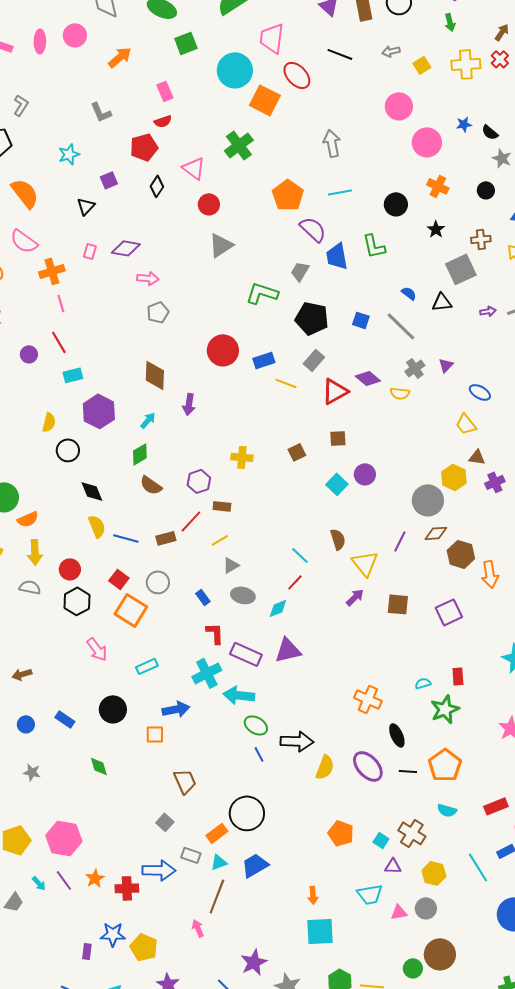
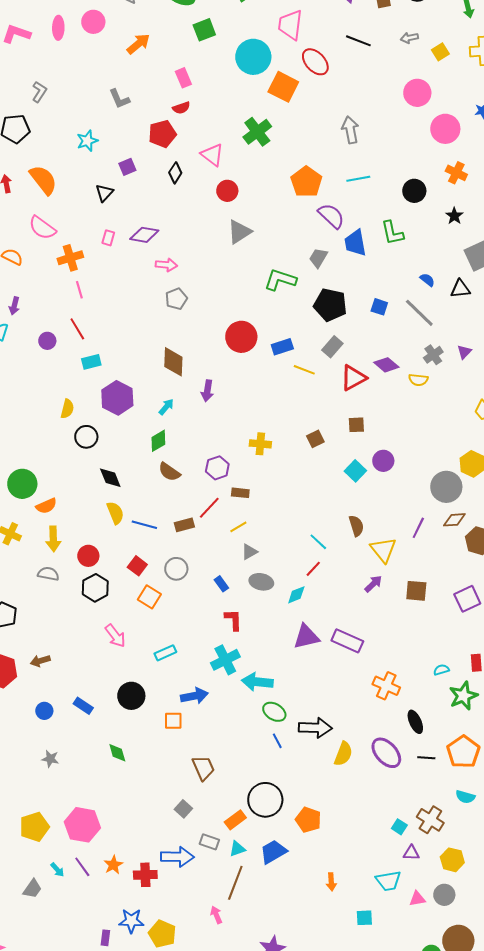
orange square: (131, 610) -> (149, 597), size x0.7
purple rectangle: (246, 654) -> (347, 641), moved
orange pentagon: (341, 833) -> (308, 820), moved
cyan square: (320, 931) -> (364, 918), moved, size x0.6

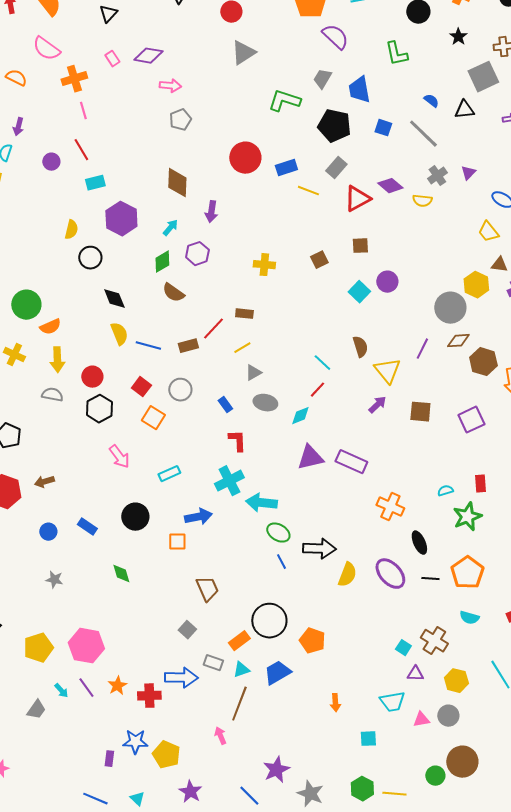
pink rectangle: (108, 238) -> (112, 59), turned -49
blue trapezoid: (355, 243) -> (359, 90), moved
purple hexagon: (217, 468) -> (197, 254), moved

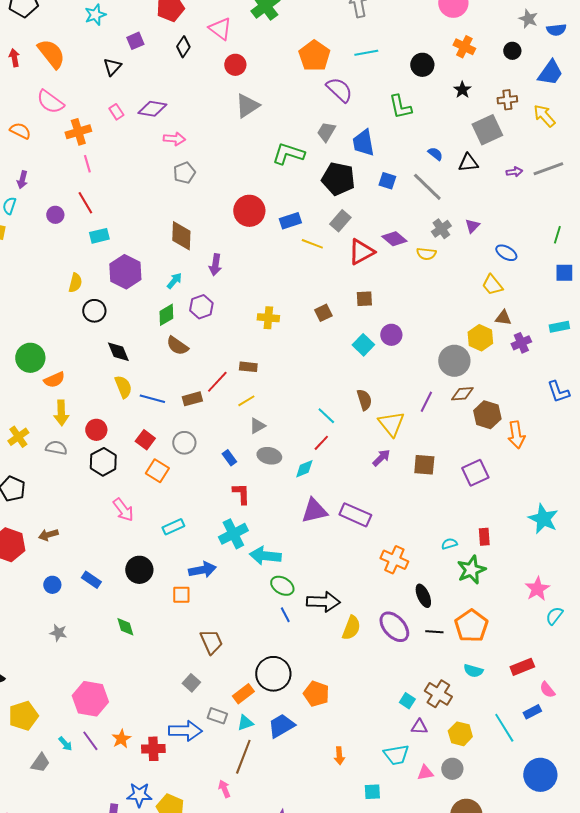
yellow cross: (14, 355) -> (18, 437), moved, turned 30
yellow pentagon: (38, 648) -> (23, 716), moved

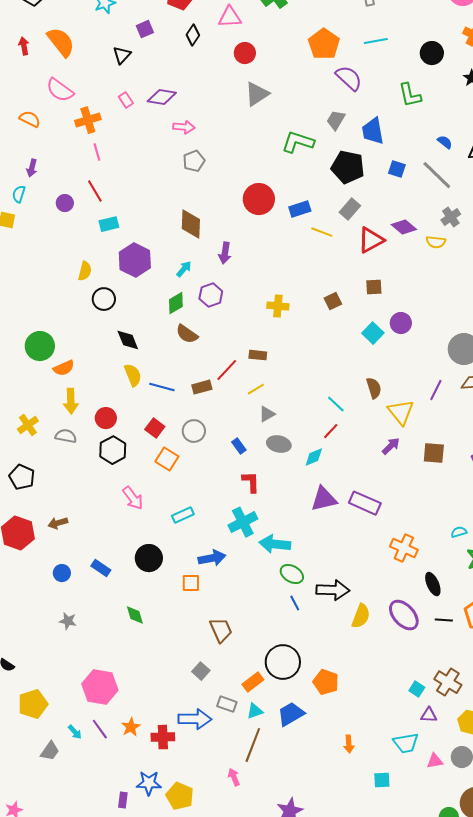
pink triangle: (220, 29) -> (230, 17), turned -40

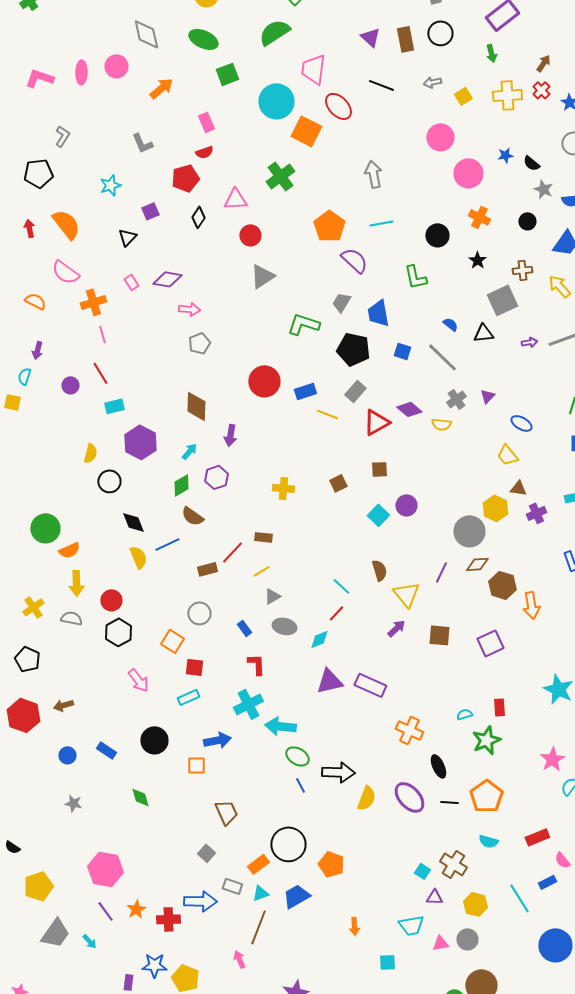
blue line: (162, 387) -> (167, 544), moved, turned -40
red square: (155, 428) -> (194, 667), moved, turned -30
cyan arrow: (75, 732) -> (89, 941), moved
gray trapezoid: (50, 751) -> (55, 933), size x1.5

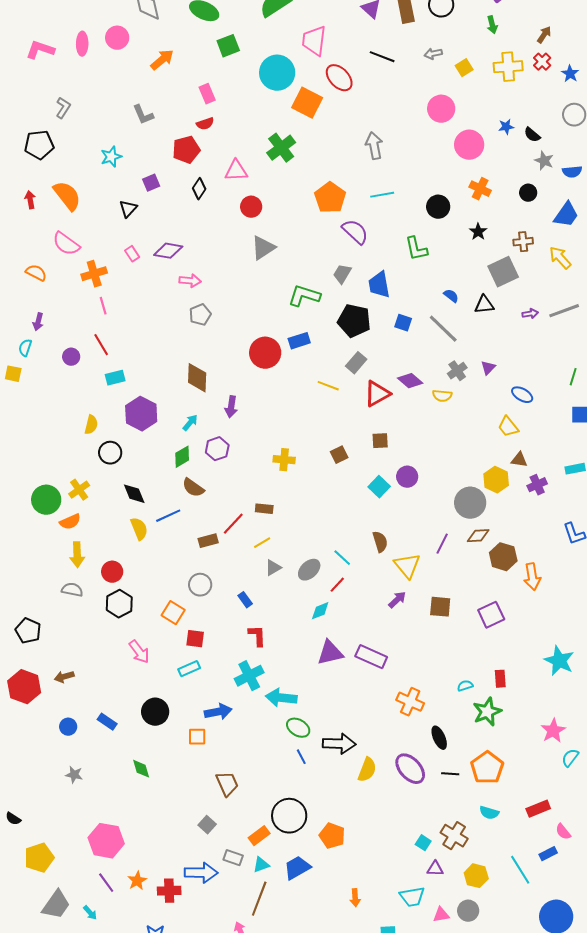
blue rectangle: (305, 391) -> (299, 341), moved
yellow cross: (33, 607) -> (79, 490), moved
gray ellipse: (284, 626) -> (309, 570), moved, turned -55

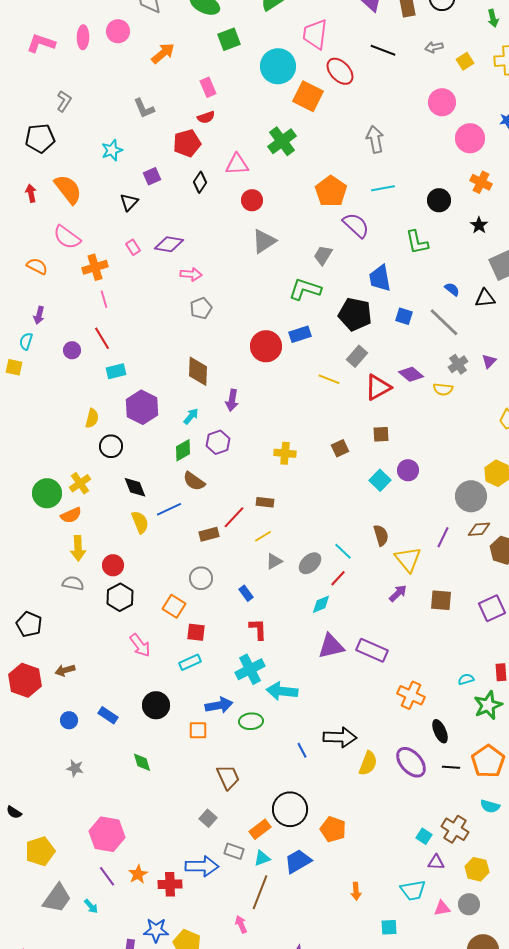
gray trapezoid: (342, 274) -> (323, 255), moved
green ellipse: (298, 728) -> (251, 721), moved, turned -35

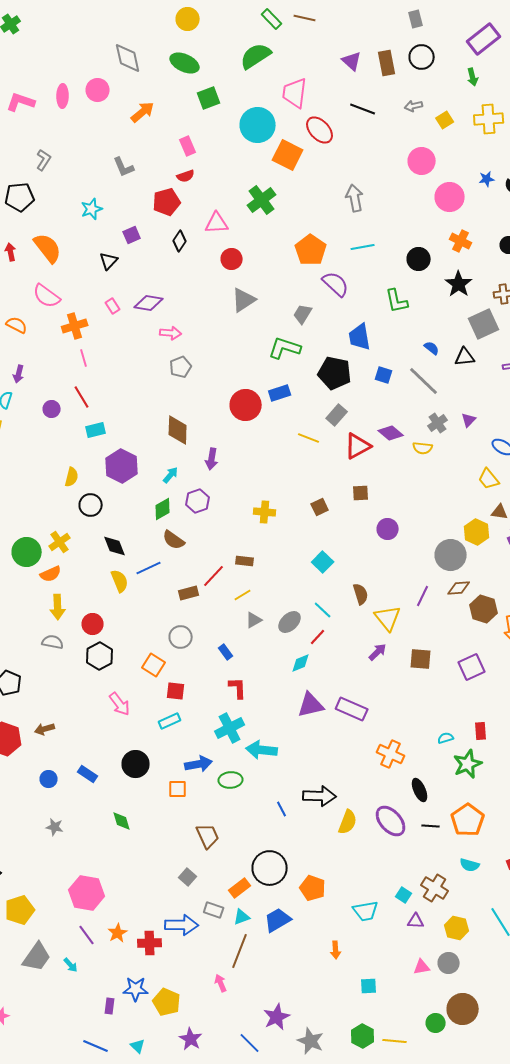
black star: (479, 225) -> (459, 284), size x1.5
cyan square: (380, 480) -> (323, 562), moved
cyan trapezoid: (413, 890) -> (366, 911), moved

